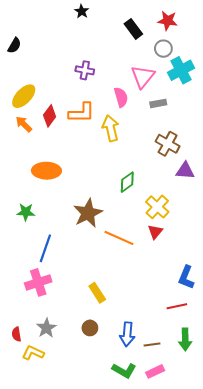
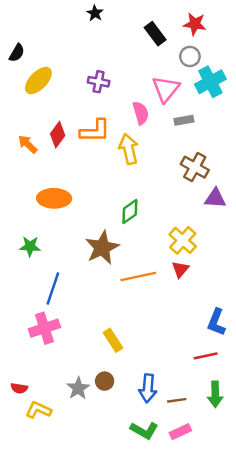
yellow ellipse: (24, 96) -> (38, 80), moved
green diamond: (127, 182) -> (130, 212), moved
orange line: (119, 238) -> (138, 276), turned -36
gray star: (46, 328) -> (78, 388), moved
red semicircle: (16, 334) -> (19, 388), turned -72

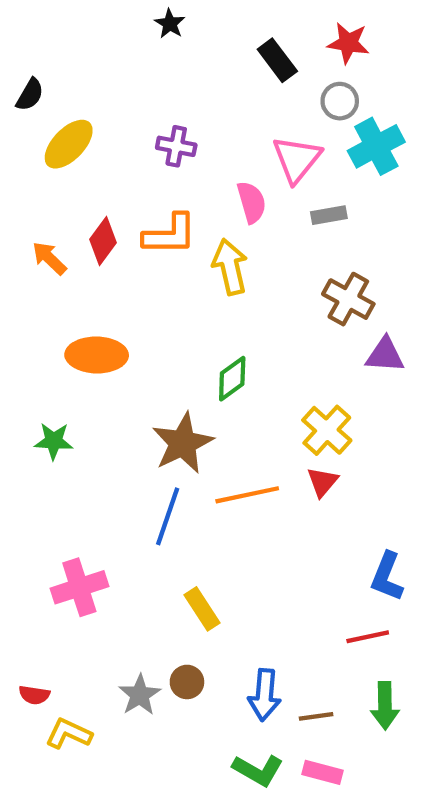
blue line: (53, 288) -> (168, 516), moved
pink rectangle: (180, 432) -> (323, 772), turned 40

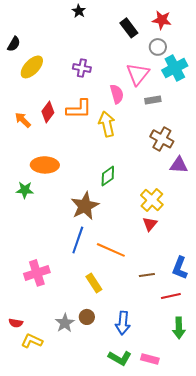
green star: (54, 441) -> (25, 190), moved
orange line: (247, 495) -> (111, 250), moved, turned 36
brown line: (316, 716) -> (147, 275), moved

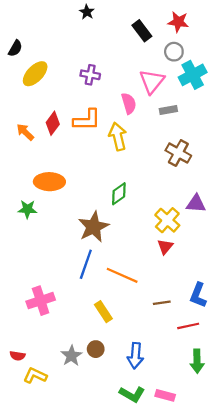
purple triangle: (179, 165) -> (196, 204), moved

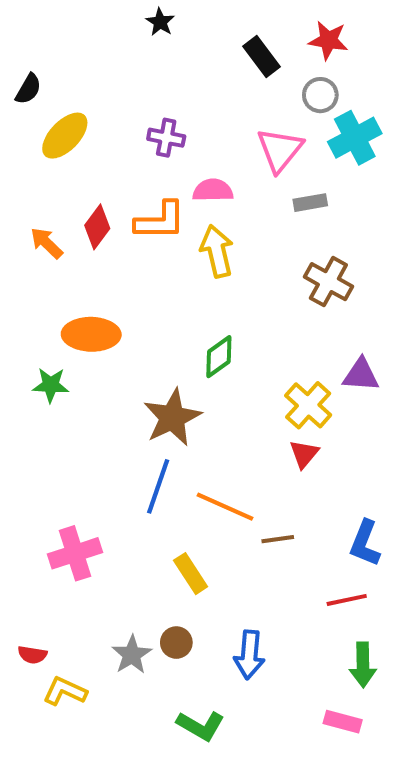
pink semicircle: (129, 103) -> (213, 190), moved, turned -75
brown line: (162, 303) -> (278, 539), moved
green L-shape: (132, 394) -> (201, 726), moved
pink rectangle: (165, 395) -> (343, 722), moved

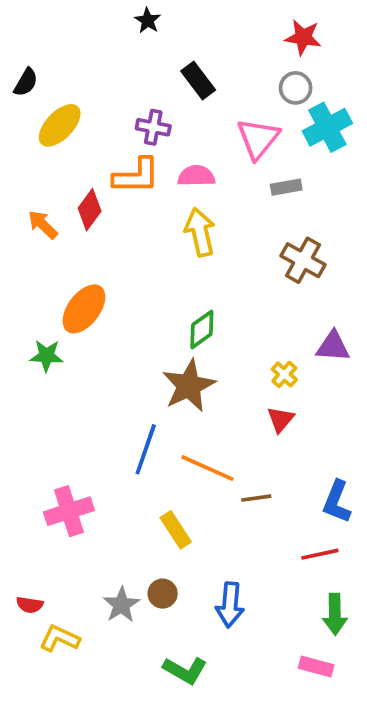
black rectangle: (262, 57) -> (198, 80), moved
orange L-shape: (160, 221) -> (136, 176), moved
orange ellipse: (91, 334) -> (84, 309), turned -54
yellow cross: (308, 405) -> (284, 374), size x0.6
brown star: (172, 417) -> (189, 386), moved

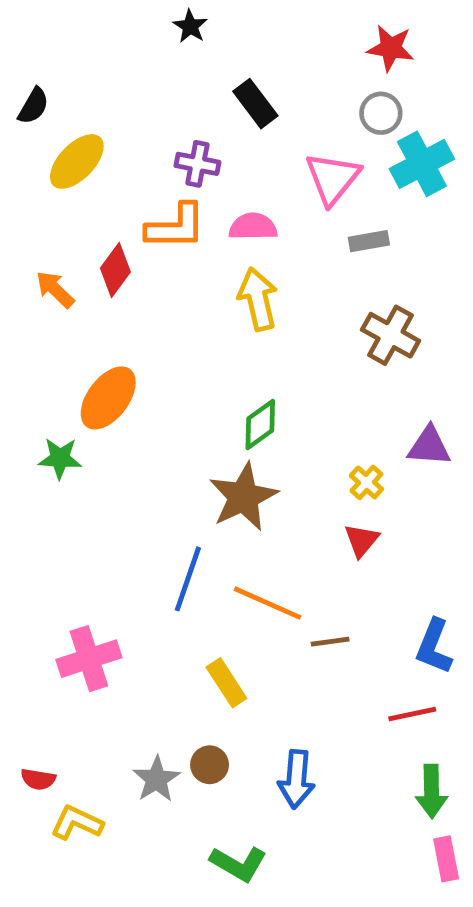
pink rectangle: (316, 667) -> (446, 859), moved, turned 64

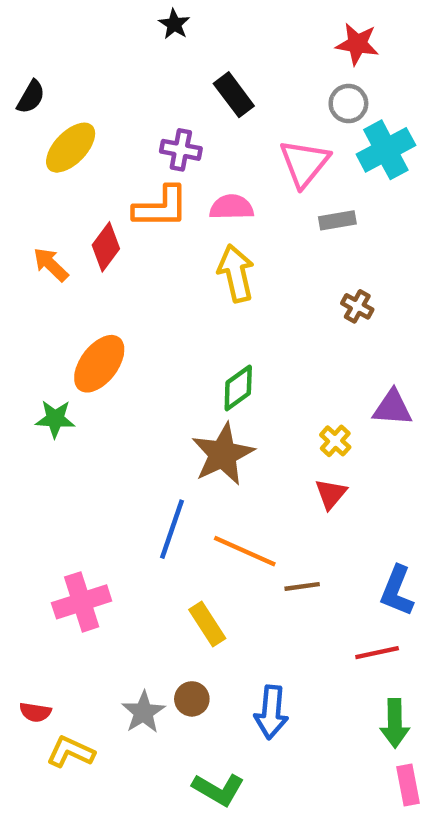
brown cross: (391, 335) -> (357, 306), size x0.6

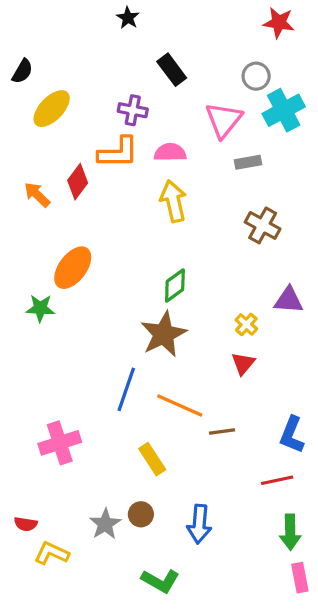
red star: (357, 44) -> (279, 23), moved
brown cross: (357, 306) -> (263, 225), size x1.5

